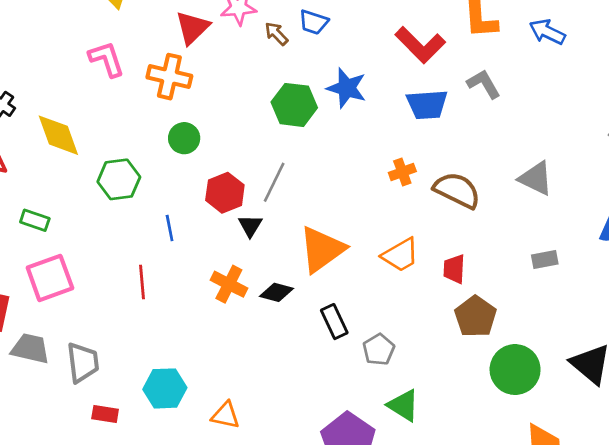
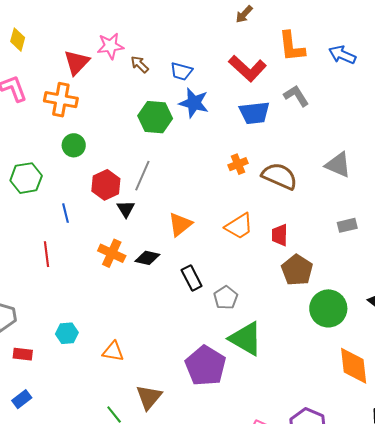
blue trapezoid: (314, 22) -> (181, 71), moved
orange triangle: (322, 249) -> (180, 224), size x0.7
cyan hexagon: (165, 388) -> (67, 333), size x0.7
green triangle: (403, 405) -> (246, 339), size x1.4

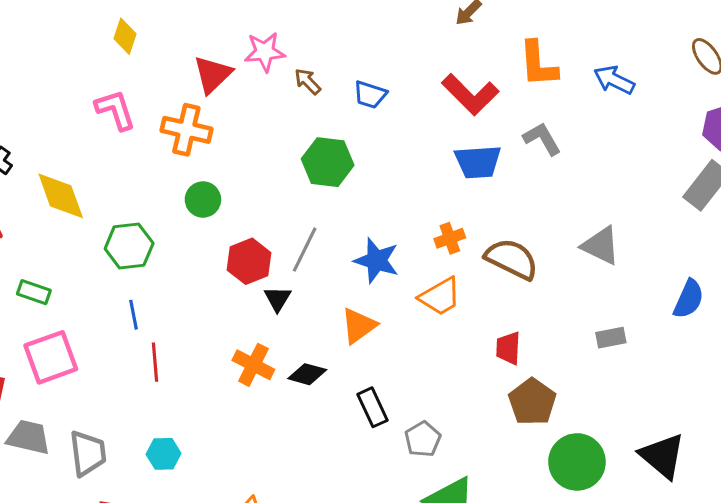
blue star: (194, 103) -> (377, 261), moved
blue line: (66, 213) -> (134, 315), moved
orange trapezoid: (239, 226) -> (440, 297), moved
cyan hexagon: (67, 333) -> (164, 454), moved

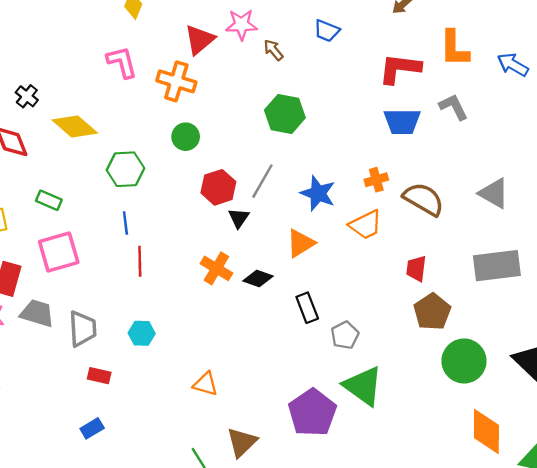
red L-shape: (470, 94) -> (400, 69), turned 138
blue trapezoid: (370, 95) -> (327, 31), moved
yellow diamond: (61, 196) -> (75, 127), turned -33
gray rectangle: (611, 338) -> (497, 266), size x2.0

